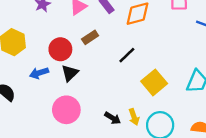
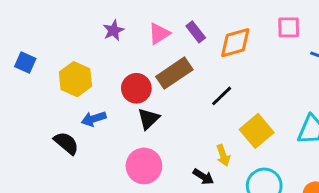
brown rectangle: (90, 37) -> (174, 73), size x1.6
blue arrow: (39, 73) -> (94, 119), moved
yellow arrow: (134, 117) -> (223, 155), moved

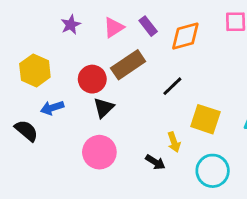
yellow square: (257, 131) -> (205, 119), turned -32

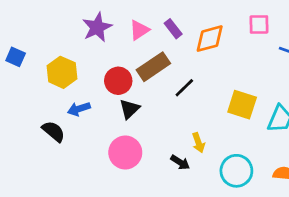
purple star: (71, 25) -> (97, 27), size x1.5
black line: (172, 86) -> (184, 88), moved
yellow square: (205, 119) -> (242, 105), moved

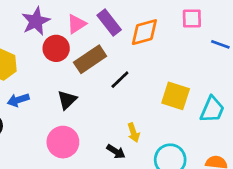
purple rectangle: (173, 29) -> (109, 23), size x1.4
red circle: (118, 81) -> (56, 48), moved

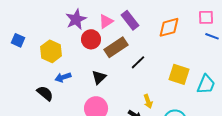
pink square: (192, 19) -> (206, 17), moved
orange diamond: (144, 32) -> (169, 27), moved

